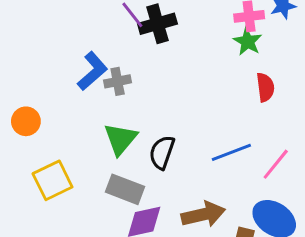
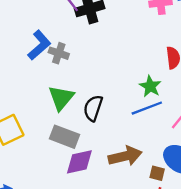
green star: (248, 41) -> (150, 86), moved
gray cross: (118, 81) -> (59, 53), turned 30

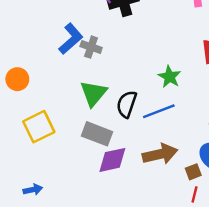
green star: (150, 86) -> (169, 77), moved
blue line: (147, 108) -> (159, 111), moved
brown square: (157, 173) -> (193, 172), turned -35

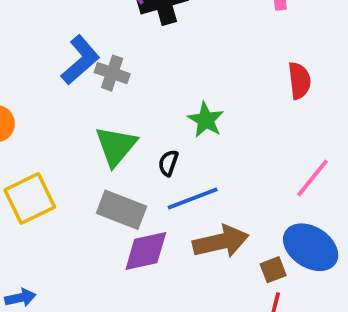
green star: (169, 77) -> (206, 120), moved
black semicircle: (127, 104) -> (168, 163), size x0.6
blue line: (159, 111) -> (193, 199), moved

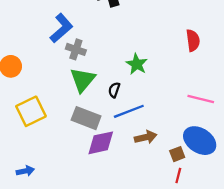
gray cross: (112, 73) -> (76, 49), moved
pink line: (312, 178) -> (201, 99), turned 65
brown arrow: (221, 242) -> (146, 137), size x0.7

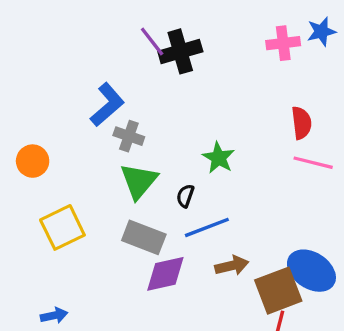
pink line: (201, 99) -> (313, 163), moved
brown square: (177, 154) -> (278, 291), size x2.0

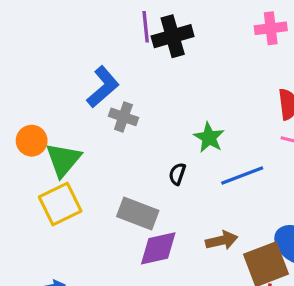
purple line: (152, 42) -> (146, 27), turned 32
green triangle: (139, 181) -> (63, 160), moved
blue line: (207, 227) -> (242, 176), moved

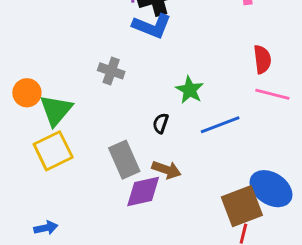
blue L-shape: (103, 87) -> (152, 26), moved, turned 63
gray rectangle: (138, 214) -> (124, 160), turned 45
brown arrow: (222, 240) -> (166, 170), moved, turned 32

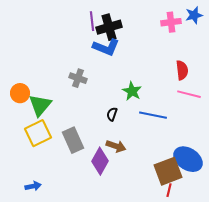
blue line: (220, 125) -> (153, 115), turned 32
gray rectangle: (124, 160) -> (73, 140), moved
purple diamond: (143, 192) -> (100, 161), turned -48

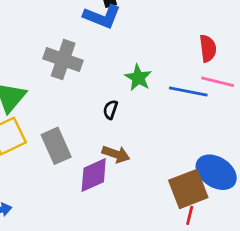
gray cross: (78, 78) -> (63, 60), size x1.5
blue line: (153, 115) -> (188, 92), moved
purple diamond: (100, 161) -> (94, 175), turned 36

